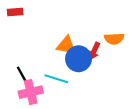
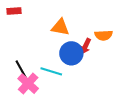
orange triangle: (66, 45) -> (60, 27), moved
pink cross: (31, 92) -> (28, 84), turned -35

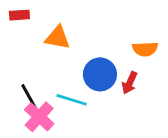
orange triangle: (60, 27) -> (58, 38), moved
red arrow: (85, 46) -> (130, 83), moved

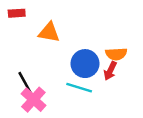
orange semicircle: (145, 49) -> (116, 54), moved
cyan line: (72, 100) -> (79, 88), moved

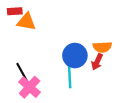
orange triangle: (49, 32) -> (26, 22), moved
cyan line: (79, 88) -> (70, 77), turned 70

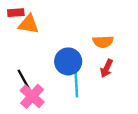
orange semicircle: (102, 47) -> (103, 42), moved
blue circle: (75, 56) -> (68, 61), moved

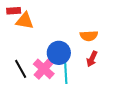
pink cross: (32, 96) -> (44, 69), moved

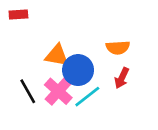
orange triangle: (25, 21) -> (57, 55), moved
cyan line: (66, 73) -> (87, 97), turned 55

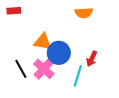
orange semicircle: (118, 48) -> (84, 13), moved
cyan line: (87, 97) -> (78, 76), moved, turned -35

